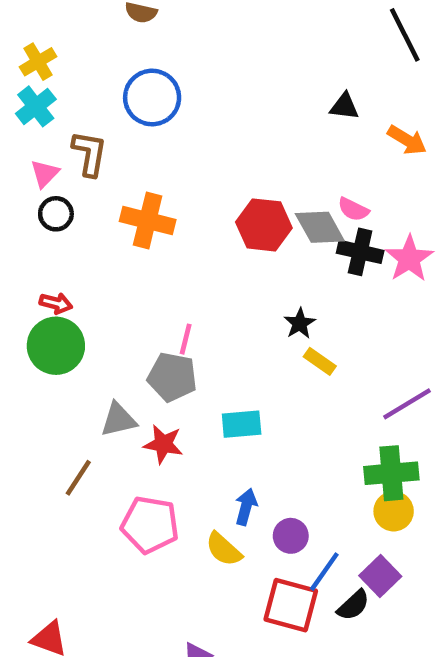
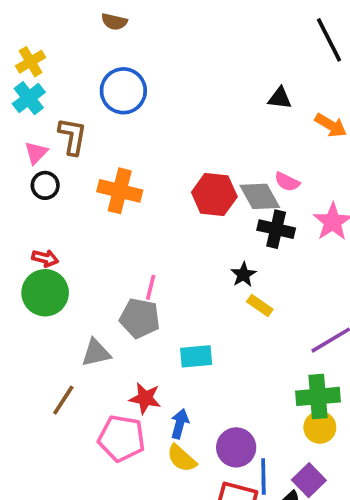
black cross: (360, 252) -> (276, 229), moved
red star: (163, 444) -> (145, 398), moved
blue arrow: (246, 507) -> (180, 424), moved
purple circle: (291, 536) -> (236, 447), size x1.4
blue line: (324, 572) -> (263, 477), turned -36

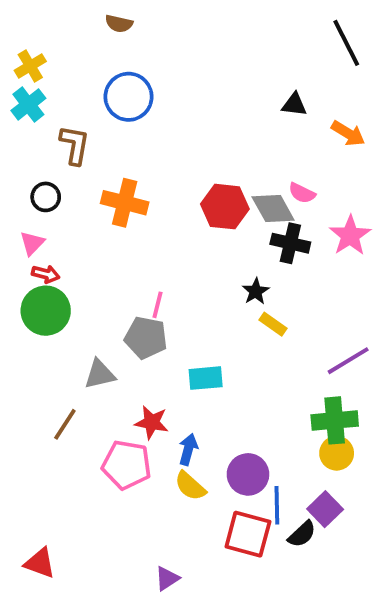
pink triangle: (36, 153) -> (32, 243), moved

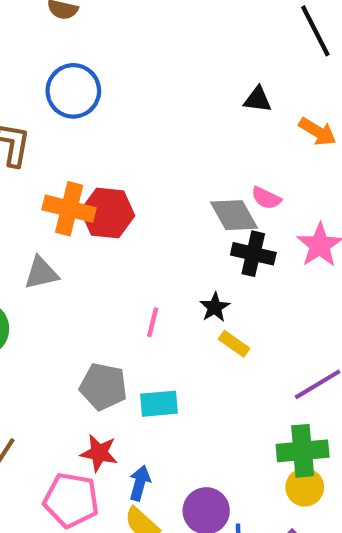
red hexagon: (225, 207) -> (108, 213), moved
pink line: (157, 305) -> (153, 322), moved
gray pentagon: (146, 338) -> (103, 387), moved
gray triangle: (100, 374) -> (41, 273), moved

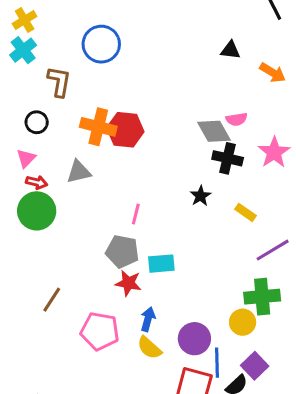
pink semicircle: (266, 198) -> (237, 119), turned -35
pink line: (153, 322) -> (136, 214), moved
yellow rectangle: (234, 344) -> (246, 212), moved
red star: (99, 453) -> (128, 283), moved
yellow circle: (305, 487) -> (243, 322), moved

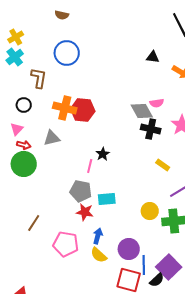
black star: (200, 196) -> (103, 154), moved
yellow circle: (243, 322) -> (150, 211), moved
purple square: (255, 366) -> (169, 267), size x1.4

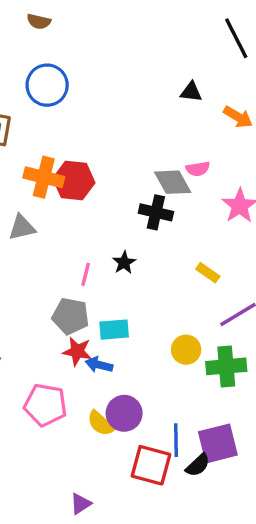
black cross: (151, 129) -> (156, 212), moved
black star: (103, 154) -> (124, 263), moved
blue arrow: (98, 236) -> (99, 365), moved, turned -91
purple circle: (129, 249) -> (124, 413), moved
purple square: (169, 267) -> (218, 443), turned 30

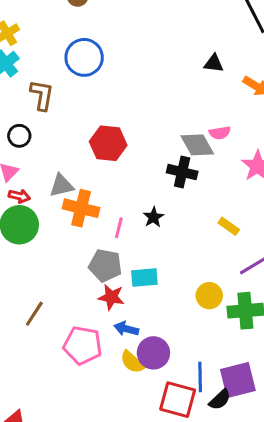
orange cross: (44, 177) -> (81, 208), moved
blue arrow: (99, 365) -> (126, 329), moved

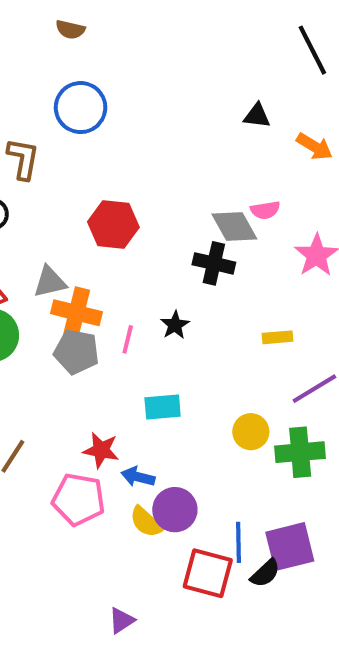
yellow rectangle: (229, 226) -> (277, 337), turned -40
gray pentagon: (105, 265) -> (76, 352), moved
red star: (111, 297) -> (101, 450), moved

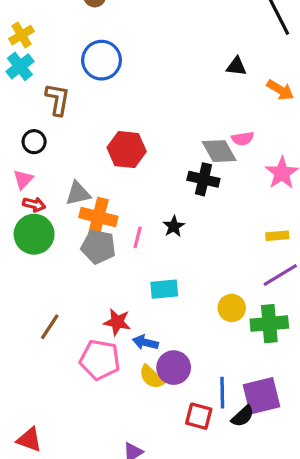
yellow rectangle: (277, 337) -> (277, 236), moved
red square: (208, 573) -> (199, 416), size x0.7

